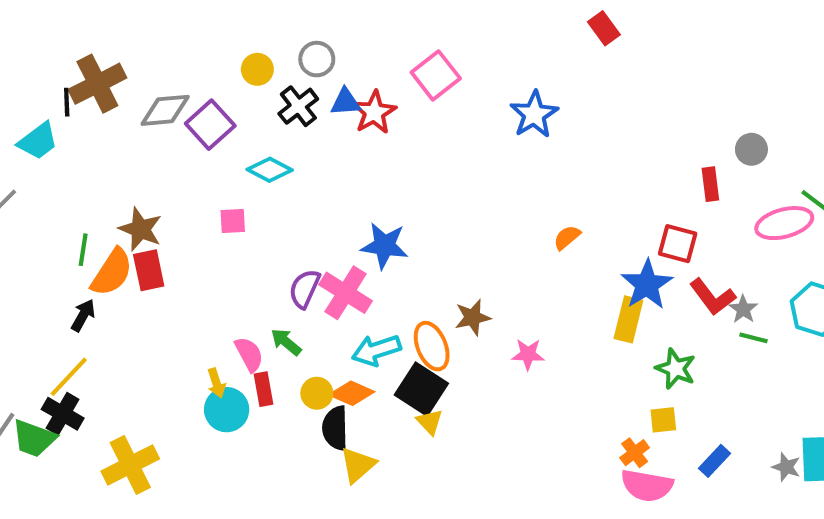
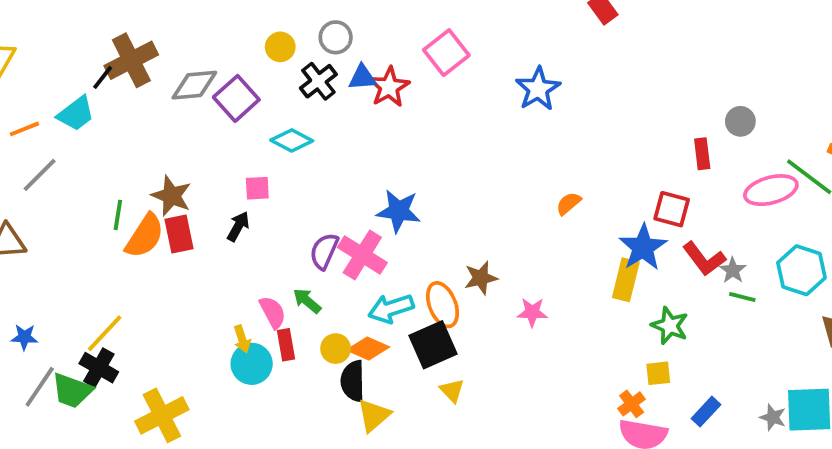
black line: (67, 102) -> (103, 77), turned 40
black arrow: (83, 315) -> (238, 226), moved
black square: (421, 389) -> (433, 345), turned 33
yellow triangle: (430, 422) -> (452, 391), moved

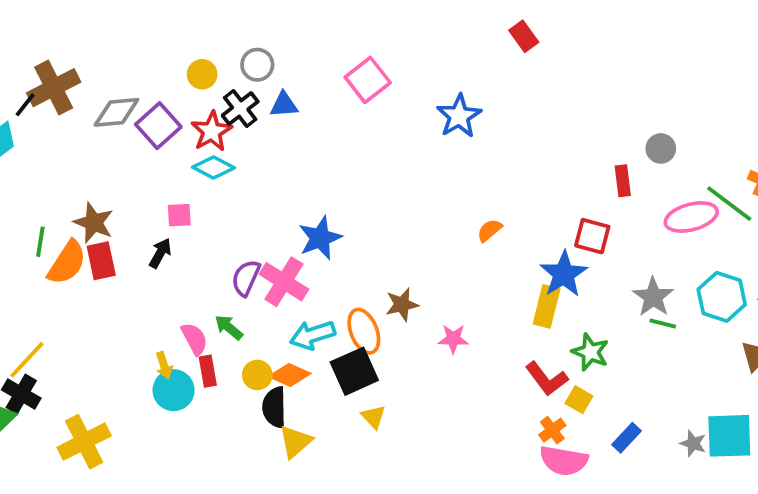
red star: (389, 87) -> (212, 131), moved
blue star: (399, 211) -> (320, 238), turned -30
red L-shape: (704, 259) -> (547, 379), moved
gray star: (733, 270) -> (653, 297), size x1.5
yellow square: (658, 373) -> (579, 400), turned 36

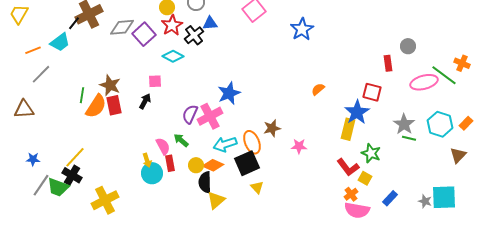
black cross: (240, 108) -> (194, 35), moved
red star: (212, 131) -> (172, 25), moved
pink cross: (284, 282) -> (210, 116), turned 30

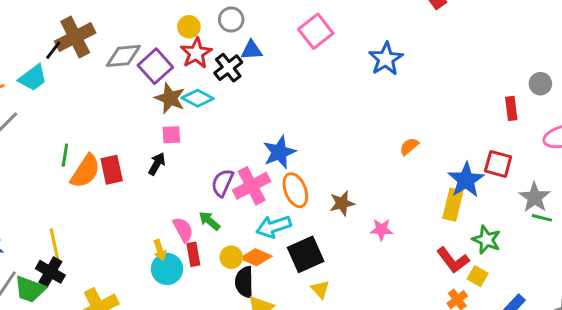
brown star: (110, 85) -> (170, 98), moved
red square: (372, 92) -> (498, 164), moved
orange ellipse: (252, 142) -> (295, 190), moved
yellow line: (75, 157) -> (55, 246), turned -55

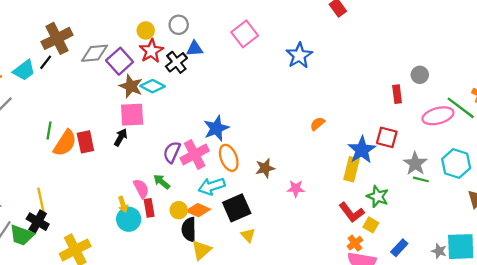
black line: (53, 50) -> (46, 62), moved
pink square: (171, 135) -> (132, 115), size x1.6

